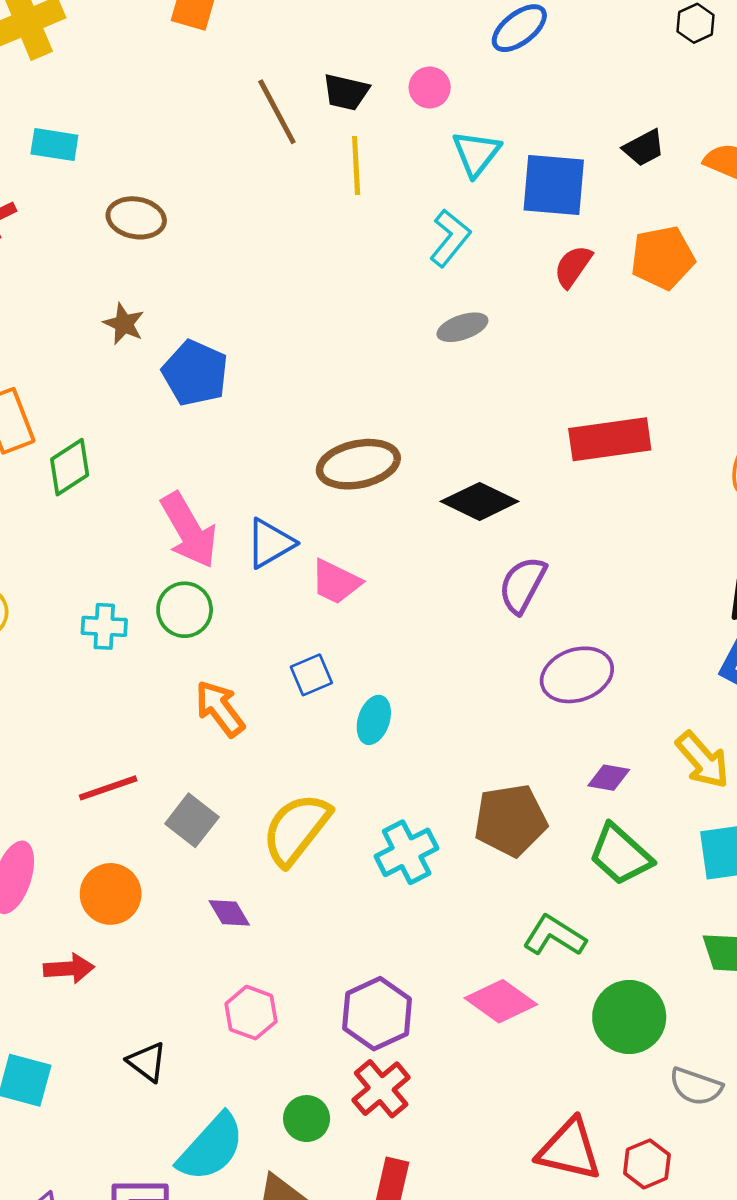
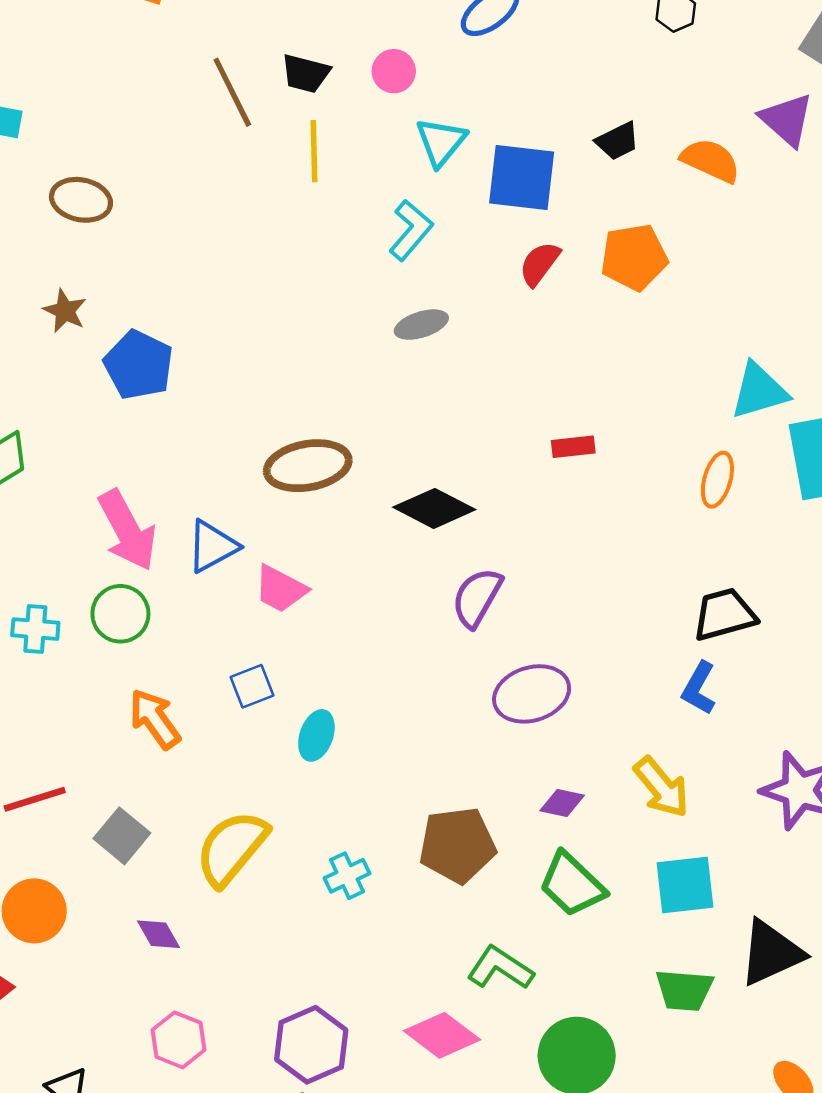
red rectangle: (610, 439) -> (573, 447), size x0.5
cyan cross: (407, 852) -> (347, 876), size x0.7

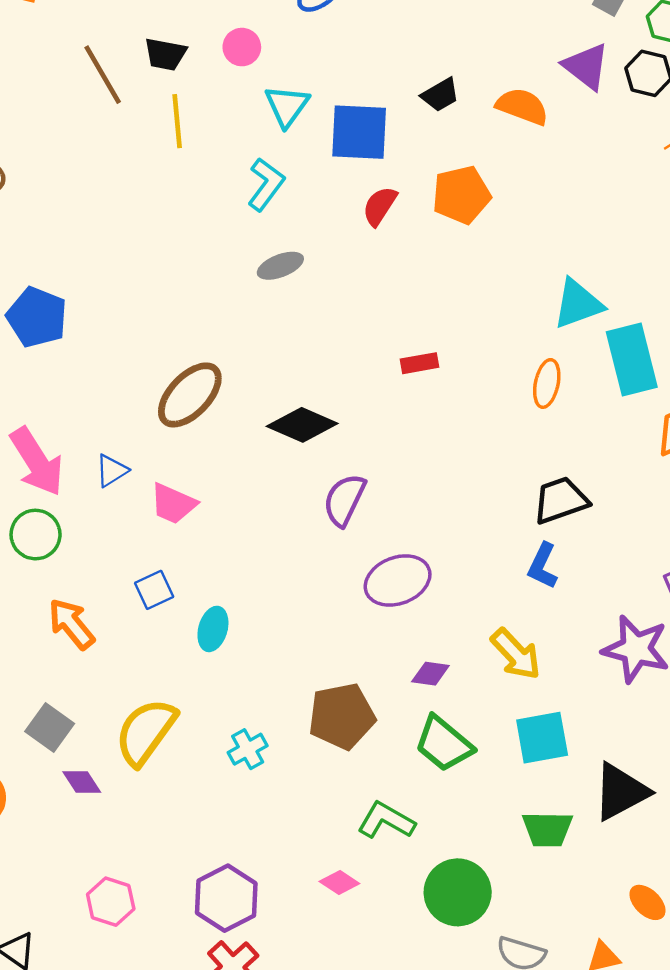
brown ellipse: (308, 466) -> (190, 395), turned -32
blue triangle: (212, 546) -> (112, 471), size x0.7
purple diamond: (159, 934) -> (82, 782), moved
pink diamond: (442, 1035) -> (339, 882), size x0.6

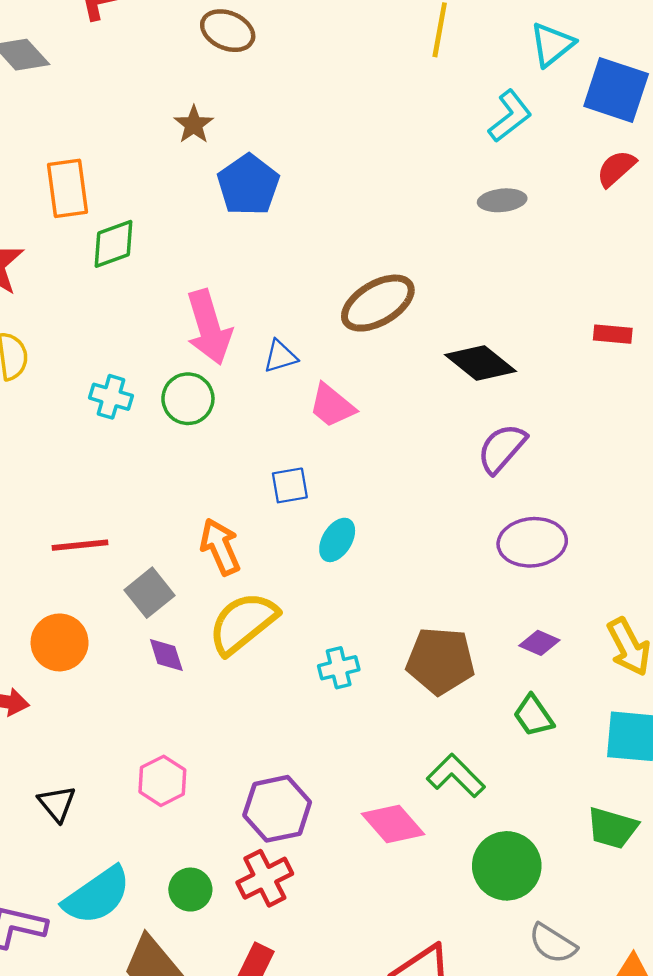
orange arrow: (71, 624) -> (220, 547), moved
green trapezoid: (444, 744) -> (533, 716), size x0.7
pink diamond: (339, 882) -> (393, 824), size x1.6

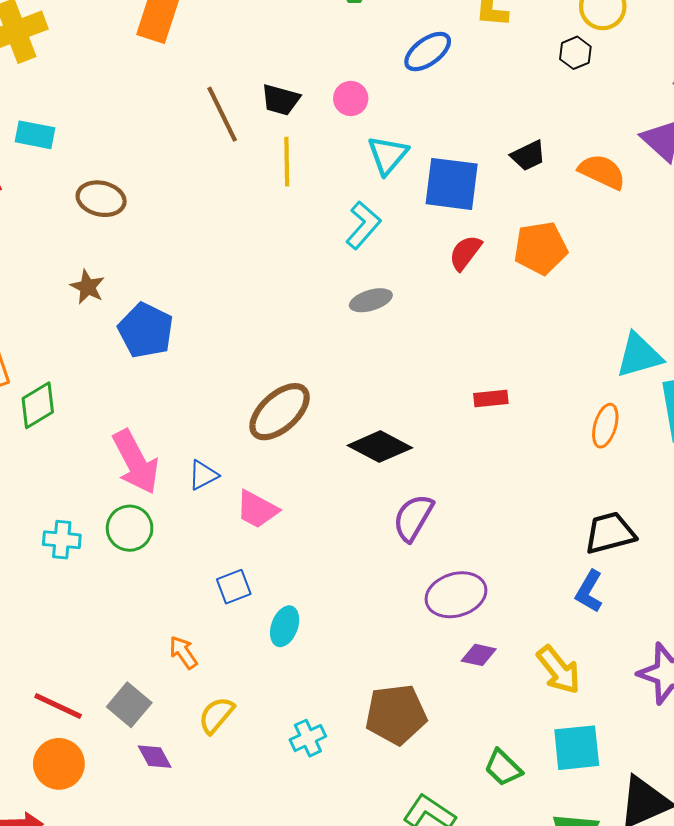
red line: (80, 545) -> (58, 706), moved, turned 42
orange arrow: (220, 547) -> (183, 652), size x0.7
yellow semicircle: (243, 623) -> (216, 715), size x0.6
purple diamond: (539, 643) -> (479, 655), moved
green trapezoid: (533, 716) -> (503, 768), moved

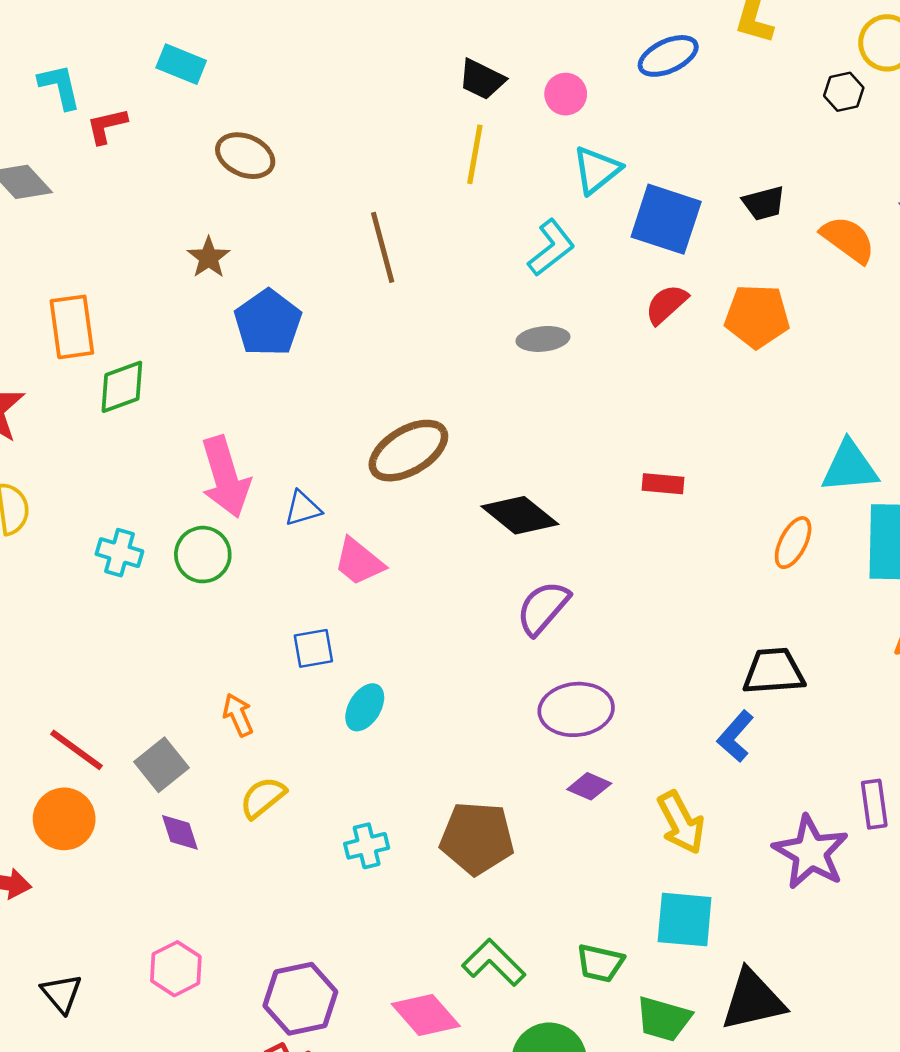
brown line: (222, 114) -> (383, 247), moved
green trapezoid: (503, 768) -> (600, 963), moved, turned -42

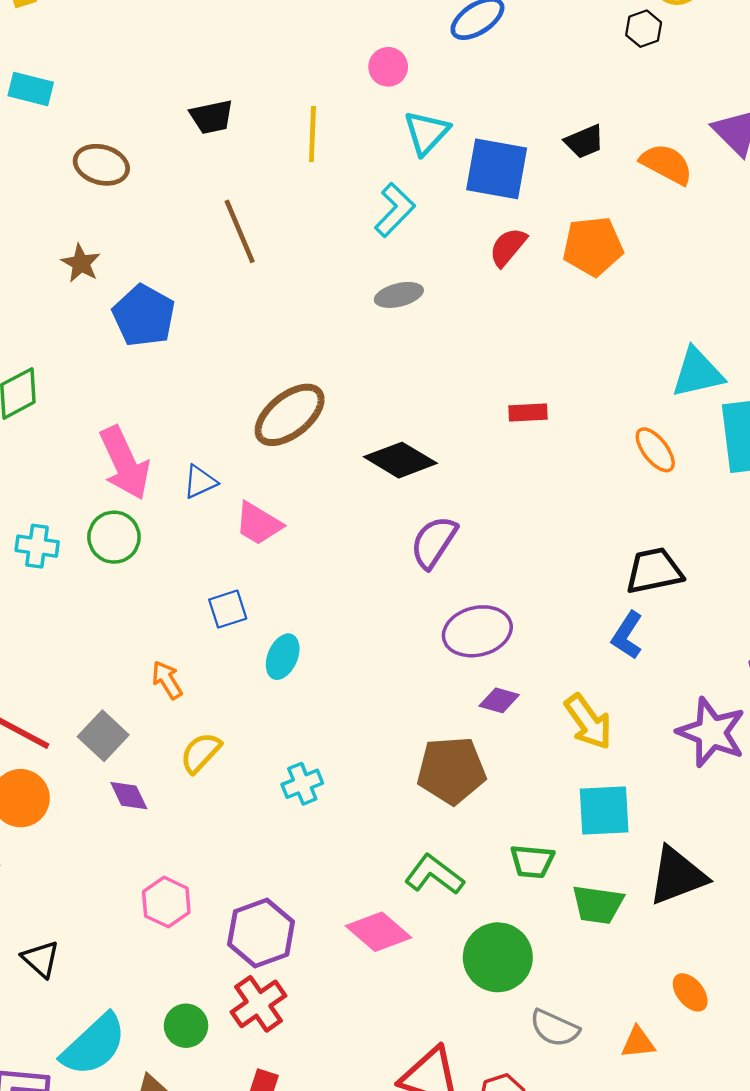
black trapezoid: (482, 79) -> (212, 117), moved, turned -30
orange ellipse: (793, 543) -> (655, 450), turned -57
brown pentagon: (477, 838) -> (451, 770), moved
pink hexagon: (176, 969) -> (166, 902), moved

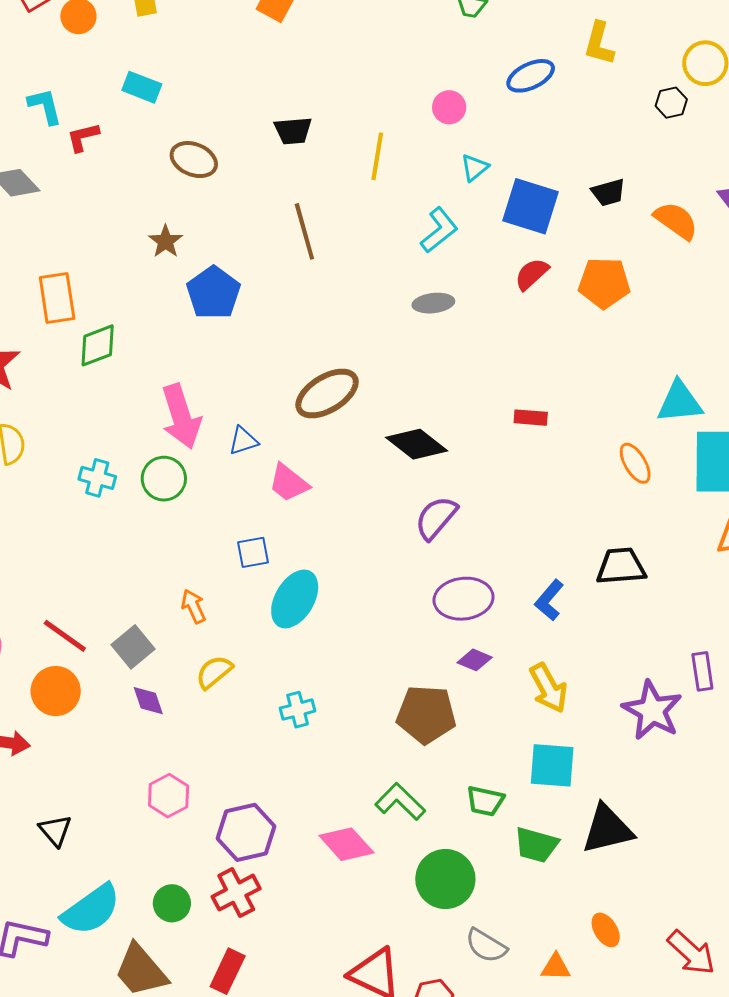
cyan triangle: (426, 133) -> (475, 168), size x0.7
blue L-shape: (627, 635) -> (549, 600), moved
cyan ellipse: (283, 657) -> (295, 599), size x1.5

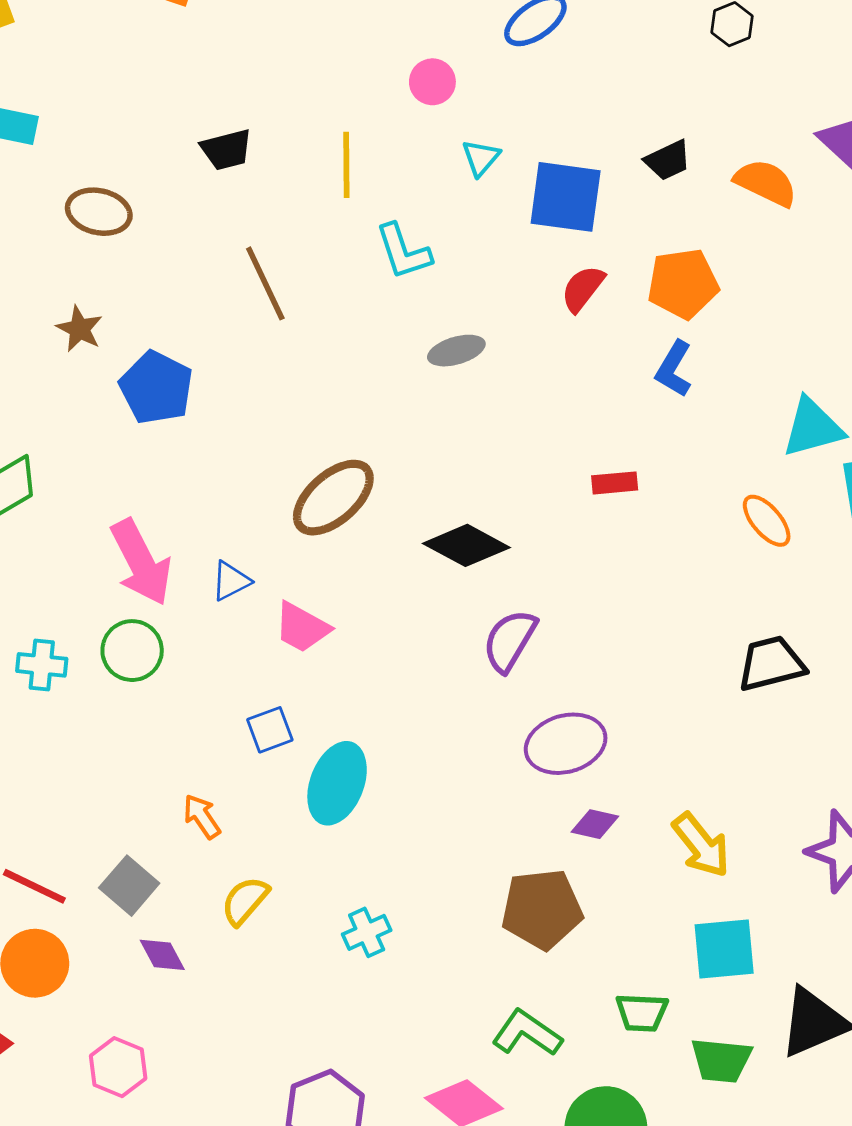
cyan L-shape: (439, 230) -> (403, 251), moved, turned 120
blue L-shape: (549, 600) -> (674, 369), moved
pink hexagon: (169, 796) -> (118, 1067), moved

